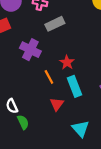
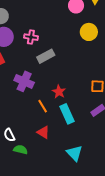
red triangle: (57, 104) -> (43, 132), moved, turned -32
green semicircle: (23, 122) -> (21, 150), turned -48

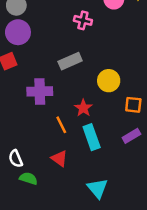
yellow circle: (89, 32) -> (109, 81), moved
pink cross: (31, 37) -> (83, 20), moved
purple cross: (24, 81) -> (40, 91), turned -30

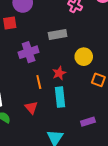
purple cross: (40, 91) -> (29, 52), turned -30
purple rectangle: (131, 136) -> (88, 122), moved

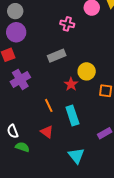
purple cross: (29, 52) -> (20, 79), moved
red star: (59, 73) -> (71, 84), moved

